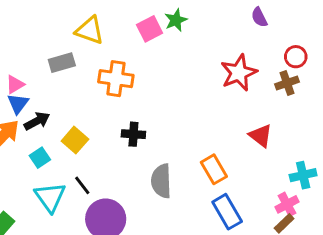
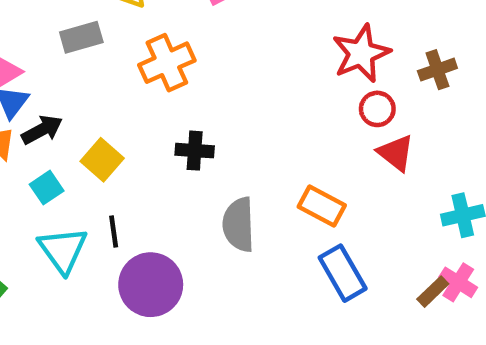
red circle: (296, 57) -> (377, 109), moved
orange cross: (116, 79) -> (167, 63), turned -32
orange rectangle: (214, 169) -> (322, 206), turned -32
black line: (82, 185) -> (114, 231), turned 30
pink cross: (287, 204) -> (458, 282), moved, turned -30

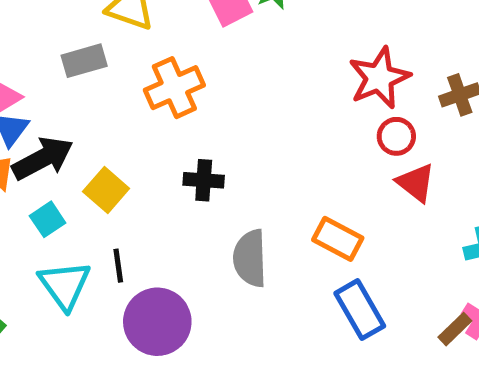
black arrow: (42, 130) -> (43, 158), size x1.4

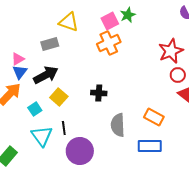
orange cross: (174, 88) -> (109, 43), moved
black arrow: (43, 158) -> (46, 75), moved
blue rectangle: (360, 310) -> (150, 146), moved, turned -60

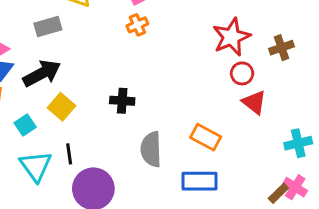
orange cross: (109, 43) -> (137, 25), size x0.6

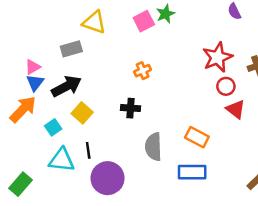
orange cross: (137, 25) -> (143, 71), moved
cyan triangle: (36, 166) -> (62, 160), turned -48

